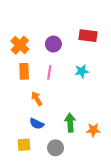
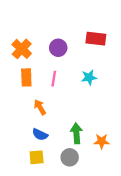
yellow square: (24, 145) -> (37, 157), moved
gray circle: (56, 148) -> (70, 157), moved

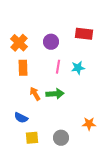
pink line: (54, 79) -> (58, 67), moved
green arrow: (76, 133) -> (55, 94), moved, turned 90
blue semicircle: (40, 135) -> (21, 118), moved

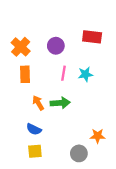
blue semicircle: (21, 118) -> (34, 129), moved
gray circle: (61, 138) -> (79, 153), moved

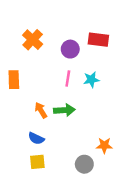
purple circle: (56, 46) -> (70, 49), moved
orange cross: (21, 47) -> (33, 40), moved
orange rectangle: (25, 74) -> (14, 80), moved

